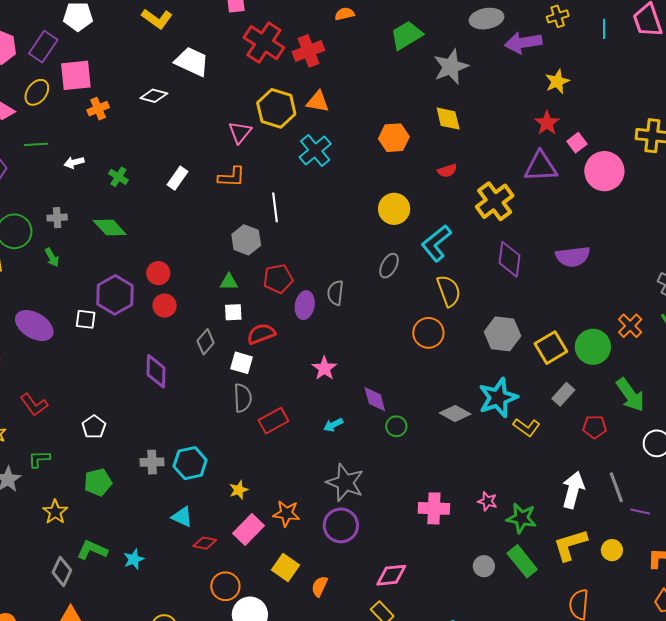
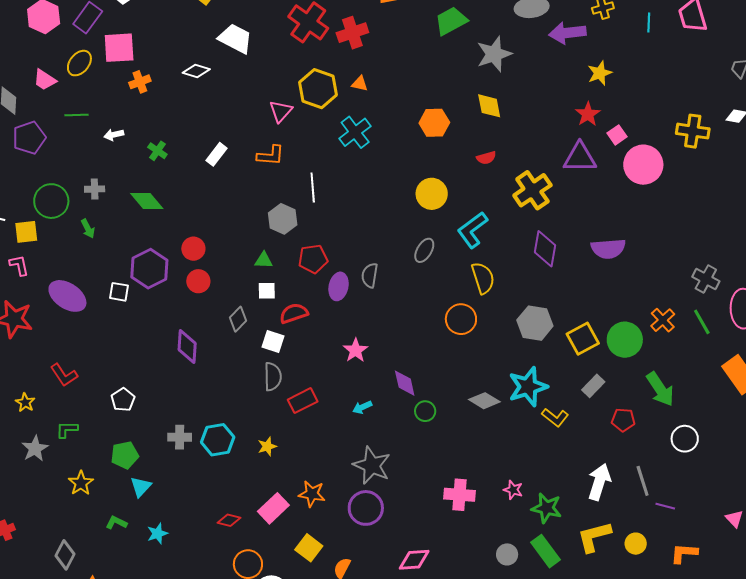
orange triangle: (318, 102) -> (360, 84), size x0.7
yellow star: (239, 490) -> (267, 446), moved
cyan triangle: (182, 517) -> (141, 487), moved, turned 45
green L-shape: (92, 550) -> (116, 523), size x0.7
gray diamond: (62, 571) -> (65, 555), moved

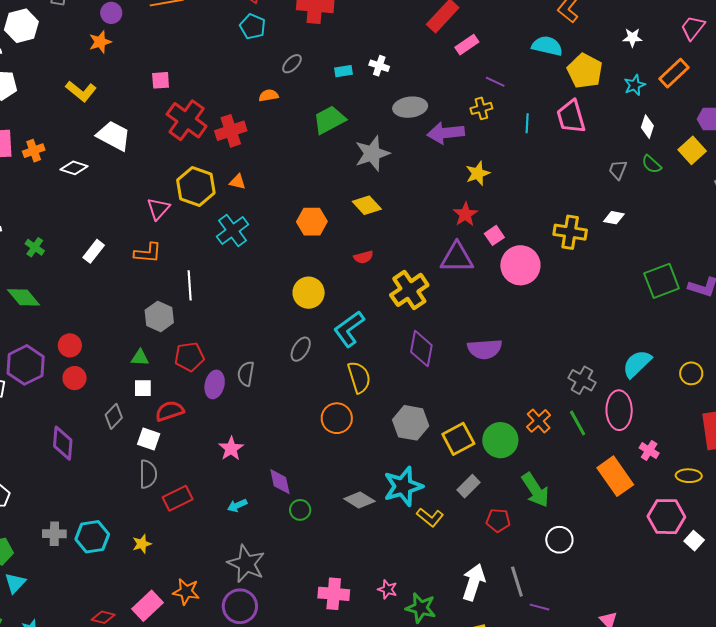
orange cross: (140, 82) -> (34, 151), moved
yellow diamond: (489, 106) -> (367, 205), turned -32

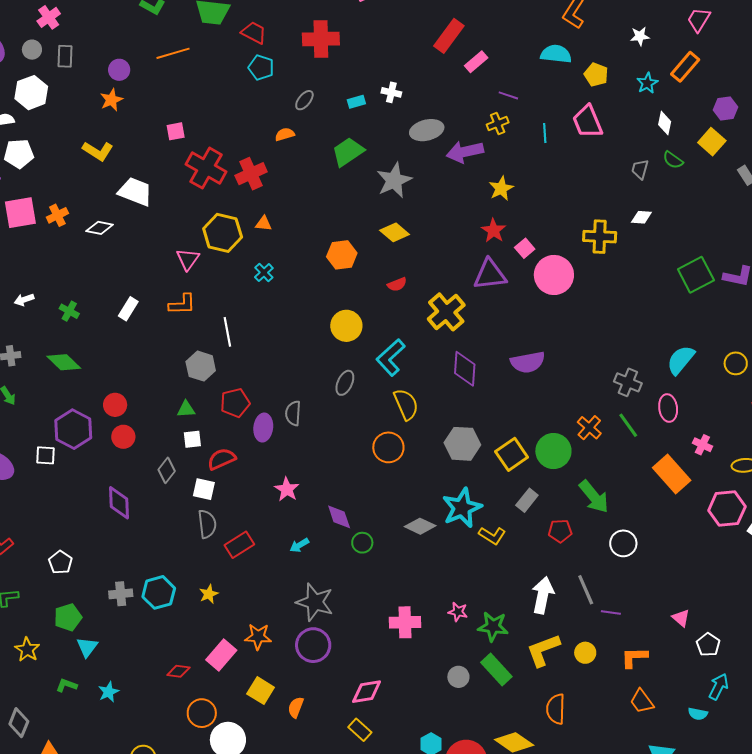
yellow pentagon: (585, 71) -> (596, 75), size x0.7
cyan cross: (233, 231) -> (264, 273), size x0.6
pink ellipse: (619, 410) -> (668, 408), size x0.7

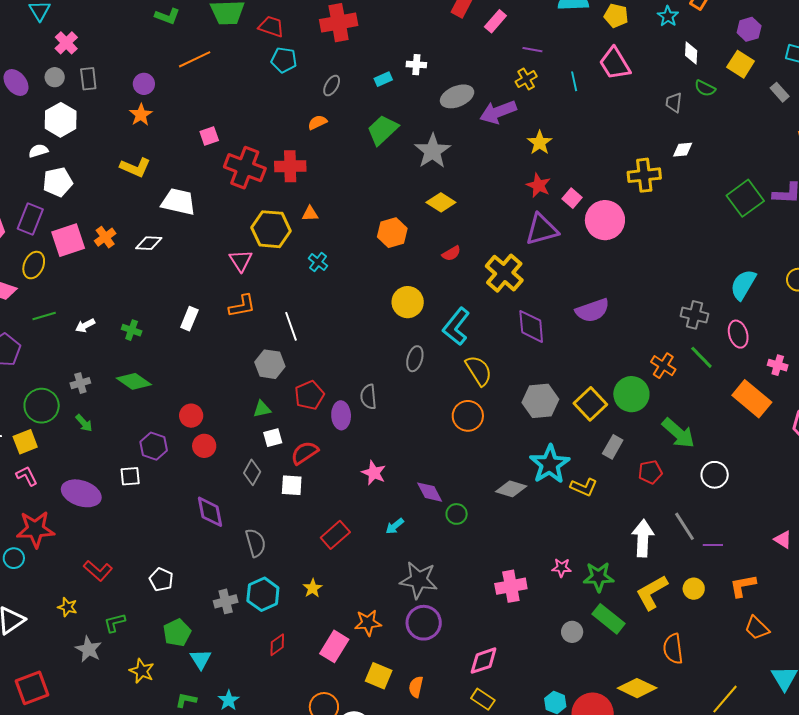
red cross: (251, 174) -> (290, 166), turned 32
purple hexagon: (73, 429) -> (154, 446), size x0.7
gray semicircle: (207, 524) -> (256, 543), moved
red diamond: (178, 671) -> (277, 645), moved, turned -35

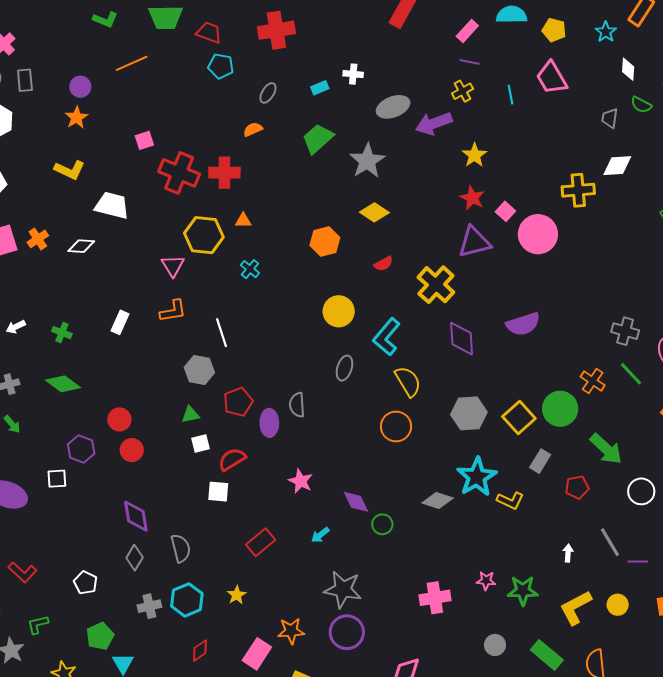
pink rectangle: (495, 21) -> (467, 31), moved
white diamond: (683, 150) -> (617, 166), size x1.4
gray diamond: (252, 472) -> (135, 558), moved
white arrow: (643, 538) -> (568, 553), size x0.5
green rectangle: (608, 619) -> (547, 655), moved

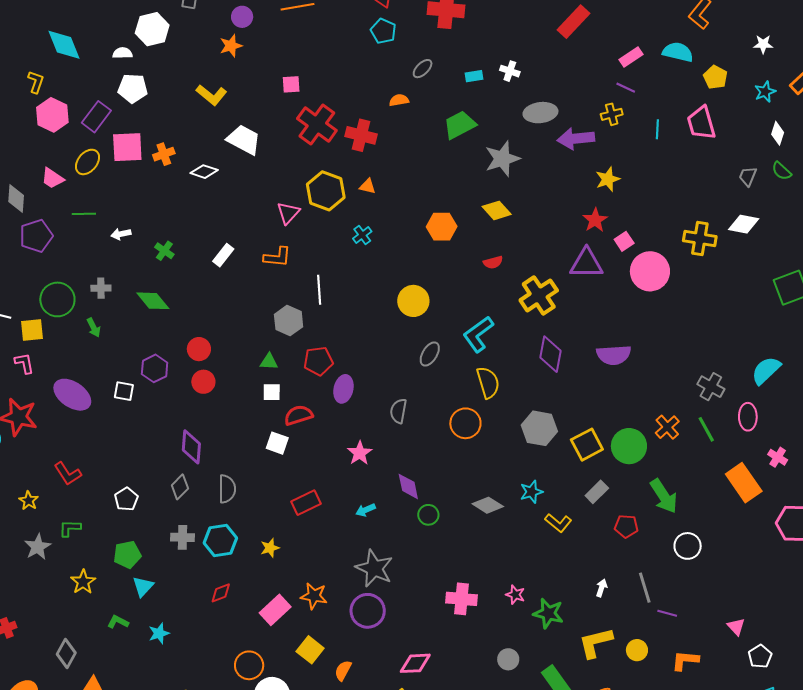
yellow circle: (339, 311) -> (413, 301), moved
gray semicircle: (297, 405) -> (398, 411), moved
cyan star: (477, 477) -> (531, 492), size x0.6

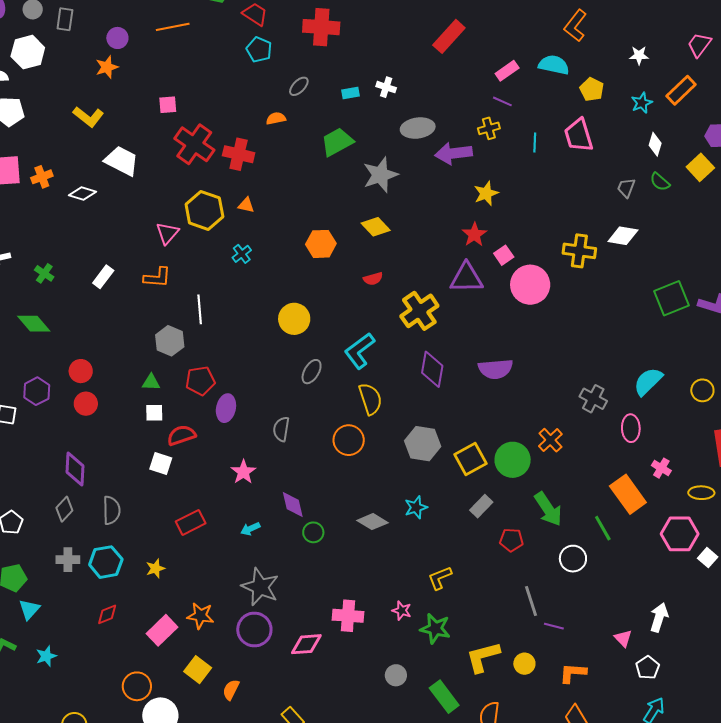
green line: (706, 429) -> (603, 528), moved
yellow L-shape: (558, 523) -> (440, 578), moved, turned 120
white arrow: (601, 588) -> (659, 617), moved, size x1.6
pink diamond: (415, 663) -> (306, 644), moved

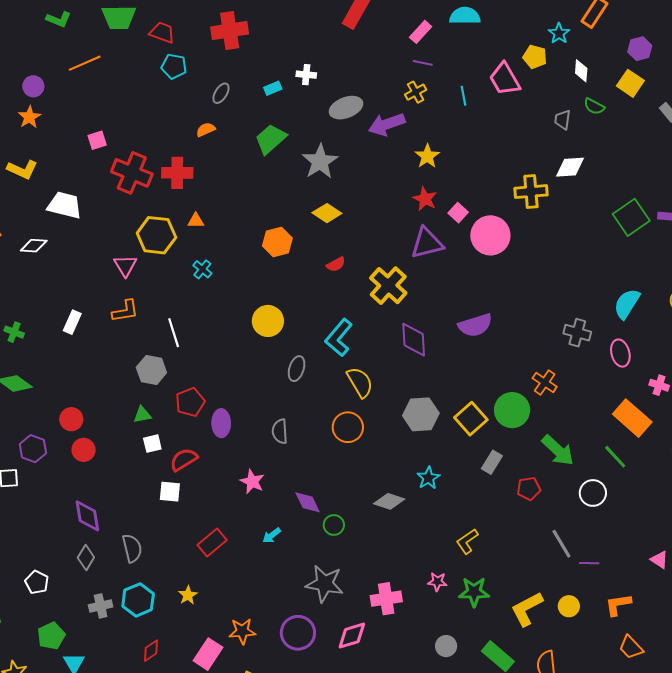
yellow pentagon: (592, 89) -> (535, 57), moved
gray star: (260, 587) -> (325, 584), moved

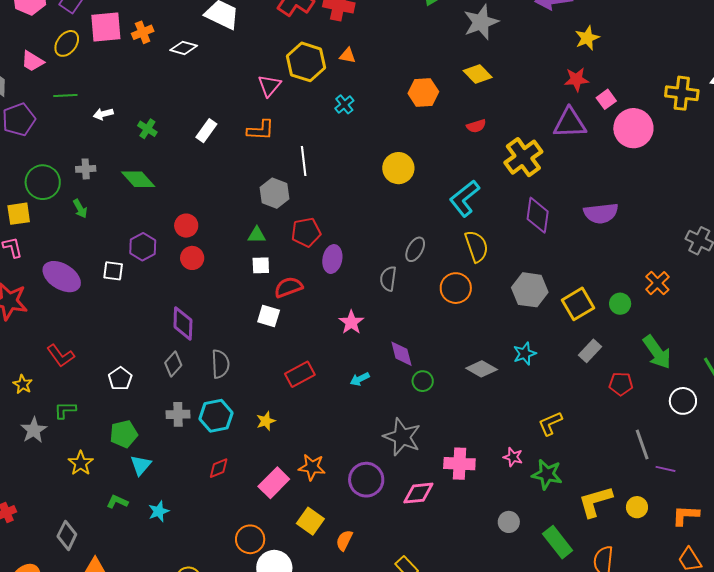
red star: (425, 199) -> (576, 79), turned 30
gray ellipse: (297, 369) -> (415, 249), moved
green circle: (512, 410) -> (620, 304), size x0.6

